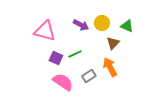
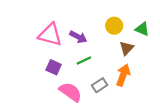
purple arrow: (81, 25) -> (78, 37), moved
purple square: (56, 58) -> (54, 67), moved
orange arrow: (110, 67) -> (123, 75), turned 48

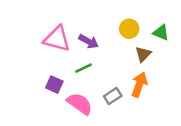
green line: (84, 60) -> (83, 68), moved
purple square: (54, 67) -> (54, 85), moved

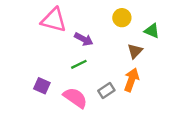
yellow circle: (129, 29) -> (122, 18), moved
pink triangle: (57, 39) -> (54, 20), moved
purple square: (54, 85) -> (42, 86), moved

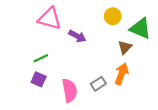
green triangle: (152, 31) -> (140, 28), size x1.5
green line: (79, 64) -> (41, 58), moved
pink semicircle: (75, 98) -> (70, 90), turned 45

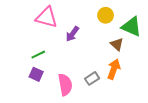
purple arrow: (77, 36) -> (72, 34), turned 98
brown triangle: (125, 47) -> (117, 44), turned -32

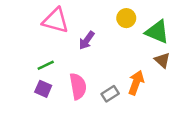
brown triangle: (117, 44) -> (162, 60), moved
pink semicircle: (65, 85) -> (78, 86), moved

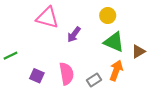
green triangle: (157, 32) -> (114, 42), moved
brown triangle: (162, 60) -> (138, 51), turned 48
green line: (46, 65) -> (10, 56), moved

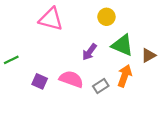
yellow circle: (108, 16) -> (106, 17), moved
purple arrow: (74, 35) -> (89, 52), moved
pink semicircle: (66, 74) -> (71, 79), turned -60

